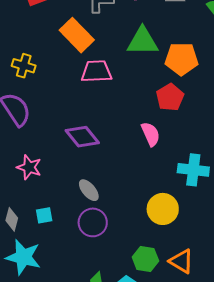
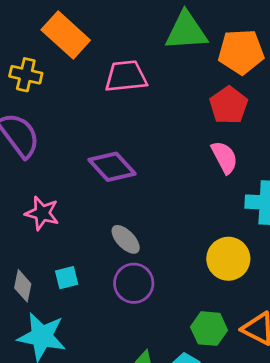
orange rectangle: (77, 35) -> (66, 35), moved
pink semicircle: (151, 134) -> (224, 157), moved

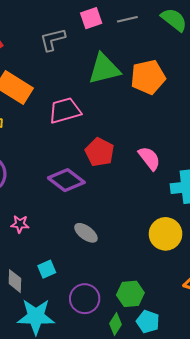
red pentagon: (229, 105) -> (100, 152), moved
pink star: (42, 213) -> (20, 224), size x0.7
purple circle: (134, 283) -> (85, 299), moved
green hexagon: (209, 329) -> (130, 294), moved

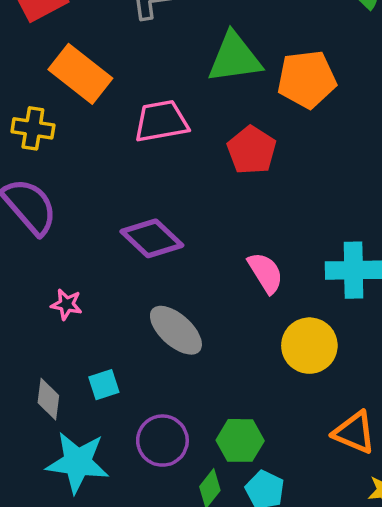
red pentagon: (100, 152) -> (252, 150), moved
pink semicircle: (149, 158) -> (265, 273), moved
gray ellipse: (86, 233) -> (176, 330), size x1.4

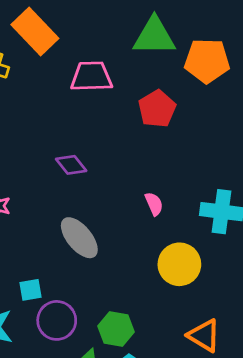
purple diamond: (152, 238) -> (71, 165), size x0.7
pink semicircle: (265, 273) -> (154, 204), size x0.7
cyan square: (104, 385) -> (30, 290), moved

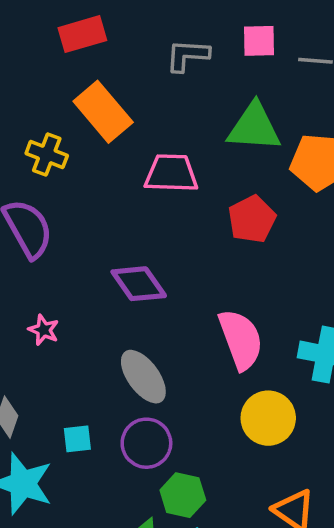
purple diamond: (71, 165) -> (139, 284), size x1.4
pink semicircle: (154, 204) -> (241, 339), size x2.0
purple circle: (57, 320) -> (146, 443), moved

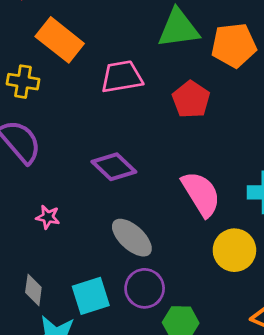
cyan square: (77, 439) -> (91, 296), size x1.6

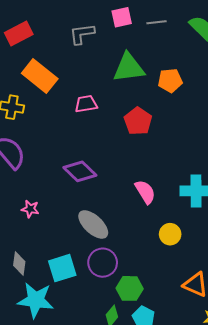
orange pentagon: (234, 45) -> (170, 81), size x0.7
pink trapezoid: (122, 77) -> (86, 104), size x0.7
pink semicircle: (201, 194) -> (145, 192), size x0.7
yellow circle: (234, 250) -> (170, 234), size x0.7

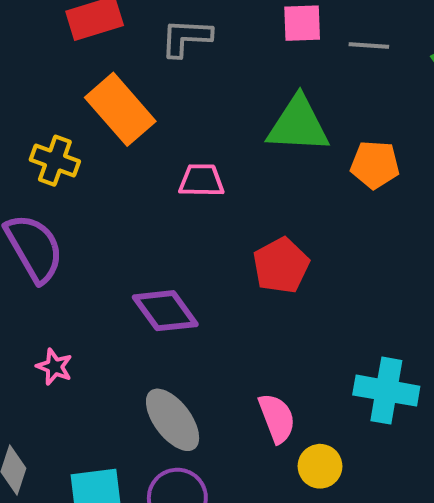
gray L-shape: (82, 34) -> (186, 38), moved
red pentagon: (138, 121) -> (281, 266), moved
pink semicircle: (145, 192) -> (277, 418), moved

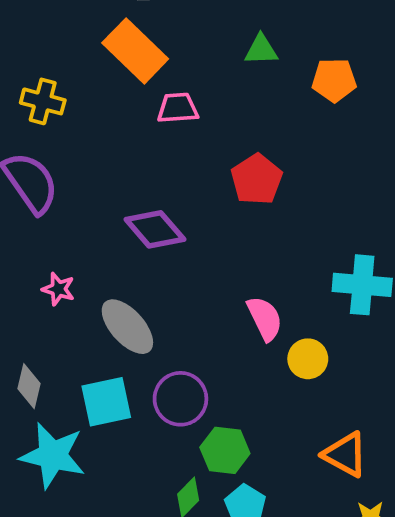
orange rectangle: (120, 109) -> (135, 51), moved
green triangle: (298, 125) -> (261, 50), size x0.6
gray ellipse: (173, 420) -> (127, 327), moved

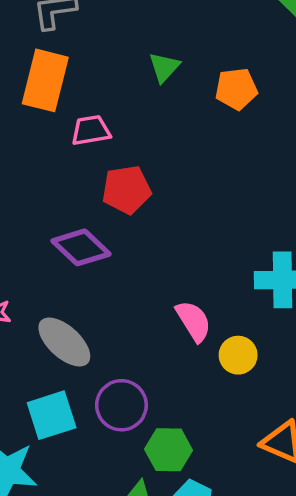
green triangle: (261, 50) -> (164, 67), turned -40
orange rectangle: (135, 51) -> (45, 80), turned 66
red pentagon: (257, 179) -> (127, 190), moved, turned 30

